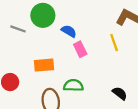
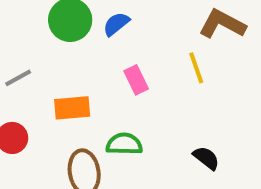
gray line: (18, 29) -> (18, 78), moved, turned -49
blue semicircle: (69, 31) -> (116, 24), moved, turned -70

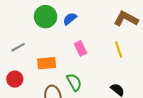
yellow line: (196, 68) -> (119, 49), moved
green semicircle: (124, 144) -> (74, 82), turned 60

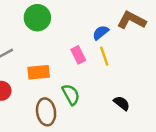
blue semicircle: (70, 19) -> (101, 33), moved
yellow line: (119, 49) -> (104, 56), moved

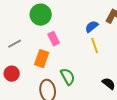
pink rectangle: (78, 55) -> (54, 39), moved
orange rectangle: (39, 72) -> (42, 59), turned -66

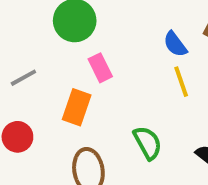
blue semicircle: (92, 27) -> (175, 44), turned -88
green semicircle: (68, 77) -> (148, 143), moved

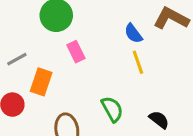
orange rectangle: (77, 107) -> (41, 82), moved

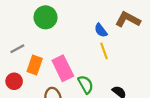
pink rectangle: (76, 52) -> (63, 68), moved, size x1.6

